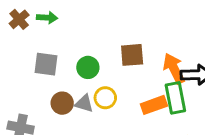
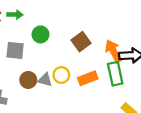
brown square: (132, 55) -> (81, 42), turned -30
green circle: (88, 67) -> (40, 34), moved
orange rectangle: (154, 105) -> (88, 78), moved

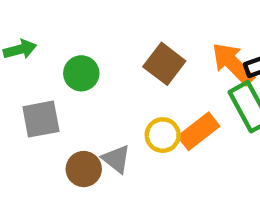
yellow circle: (61, 75) -> (163, 135), moved
gray triangle: (45, 80) -> (116, 159), turned 40

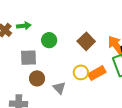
gray triangle: (116, 159) -> (59, 88), moved
brown circle: (84, 169) -> (37, 78), moved

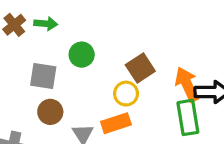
yellow circle: (81, 72) -> (126, 94), moved
orange rectangle: (97, 73) -> (116, 123), moved

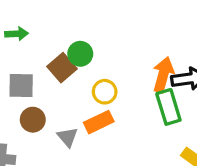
green circle: (82, 55) -> (80, 54), moved
brown square: (140, 68) -> (62, 68), moved
orange arrow: (187, 84) -> (163, 75), turned 48

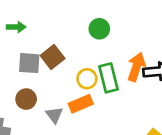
green circle: (80, 54) -> (99, 29), moved
gray square: (21, 85) -> (29, 63), moved
green rectangle: (168, 107) -> (109, 78), moved

